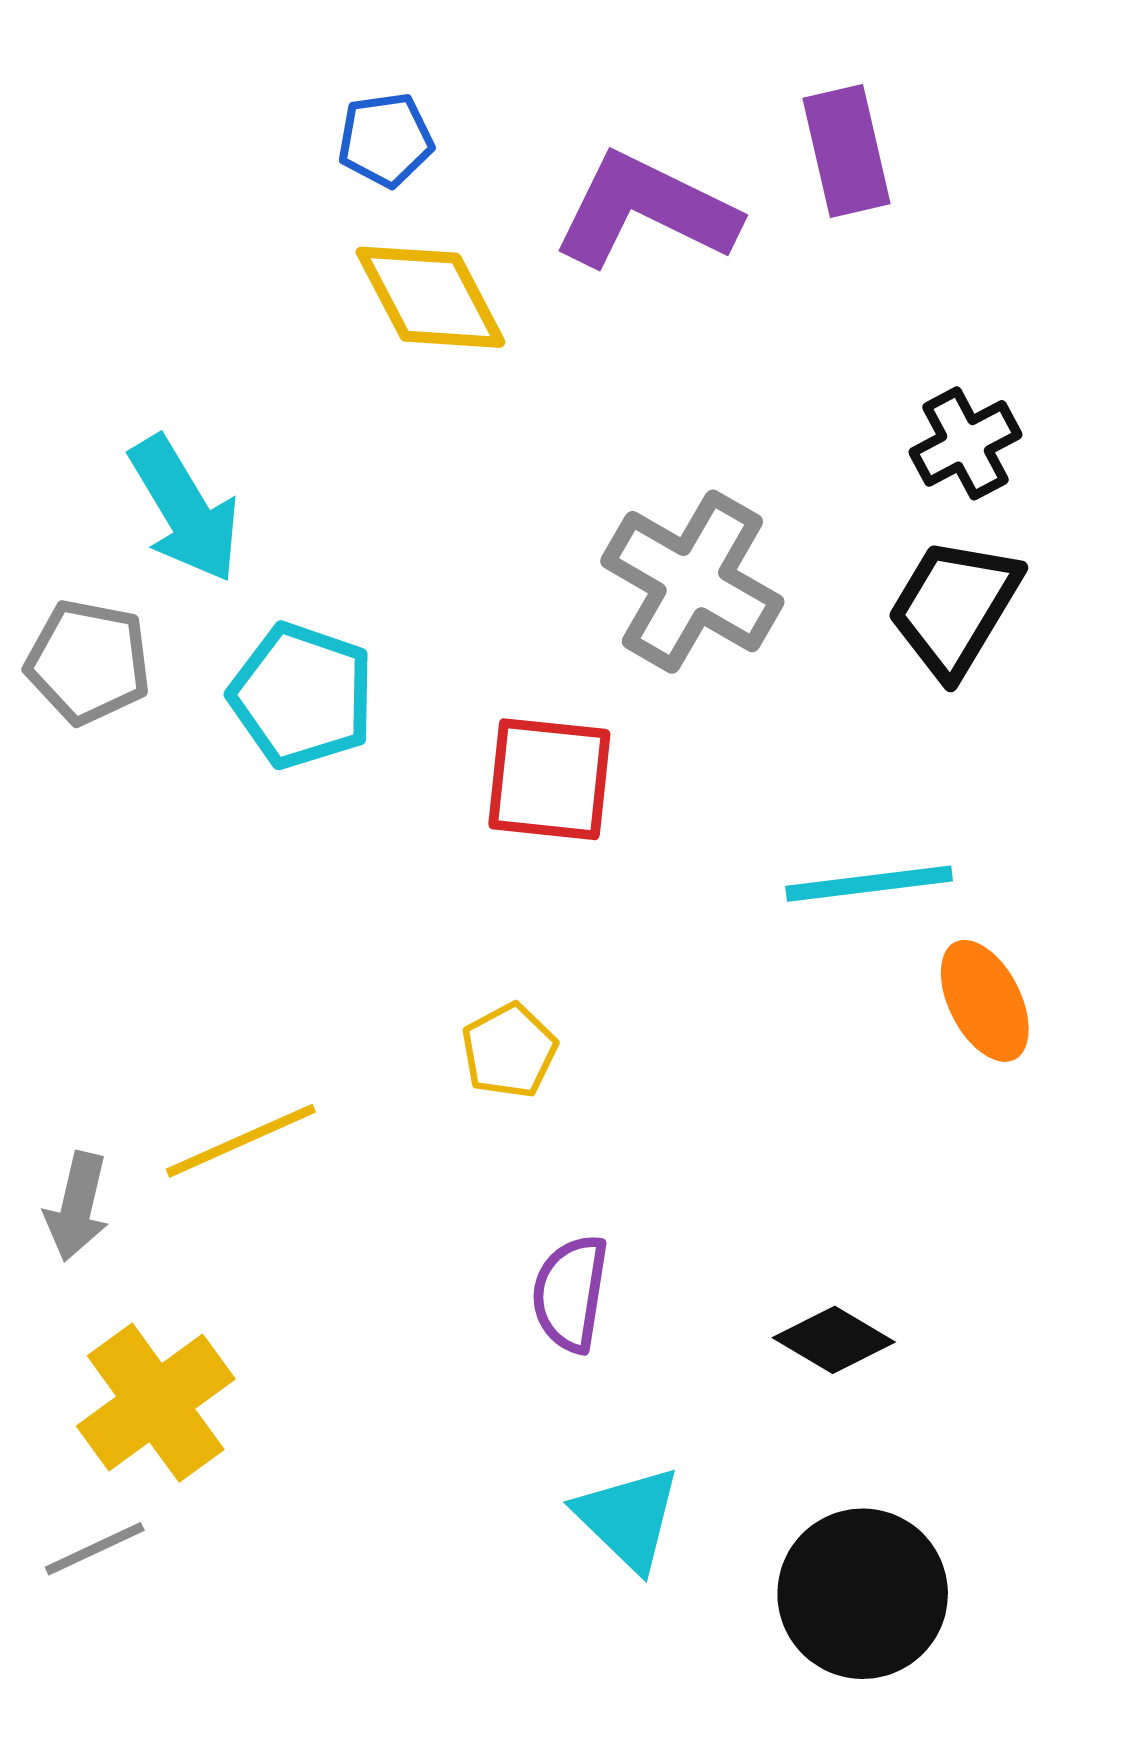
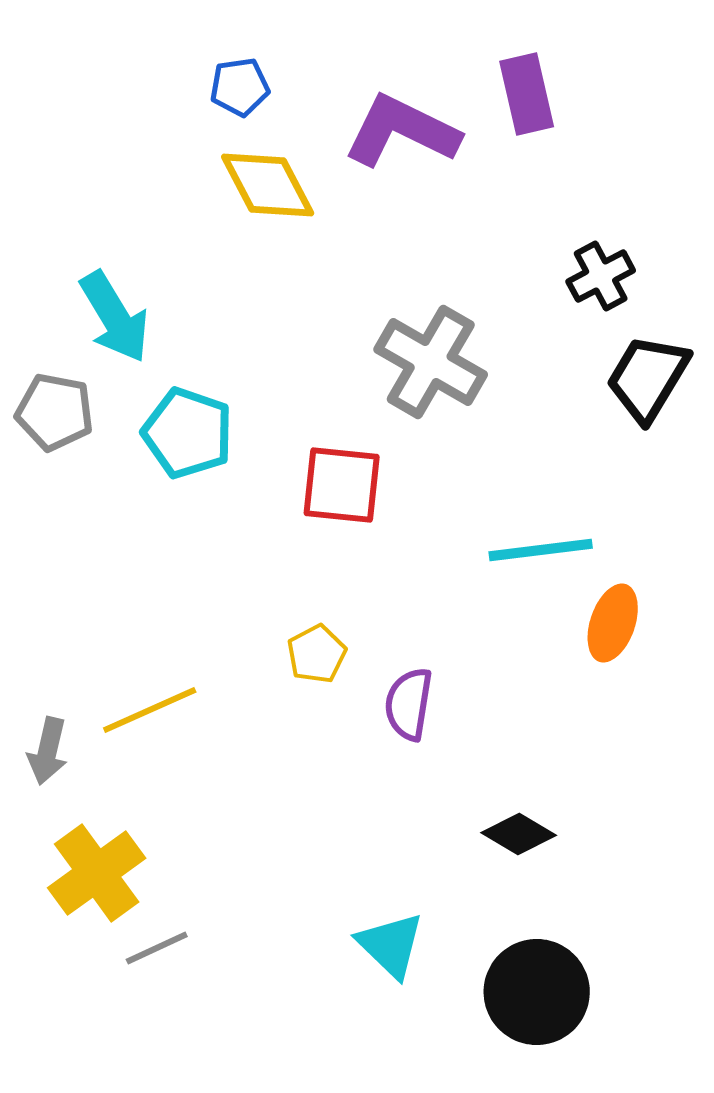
black trapezoid: (954, 607) -> (648, 378), moved
orange ellipse: (985, 1001) -> (613, 623), turned 46
purple semicircle: (570, 1293) -> (409, 704), moved
gray line: (95, 1549) -> (157, 948), moved

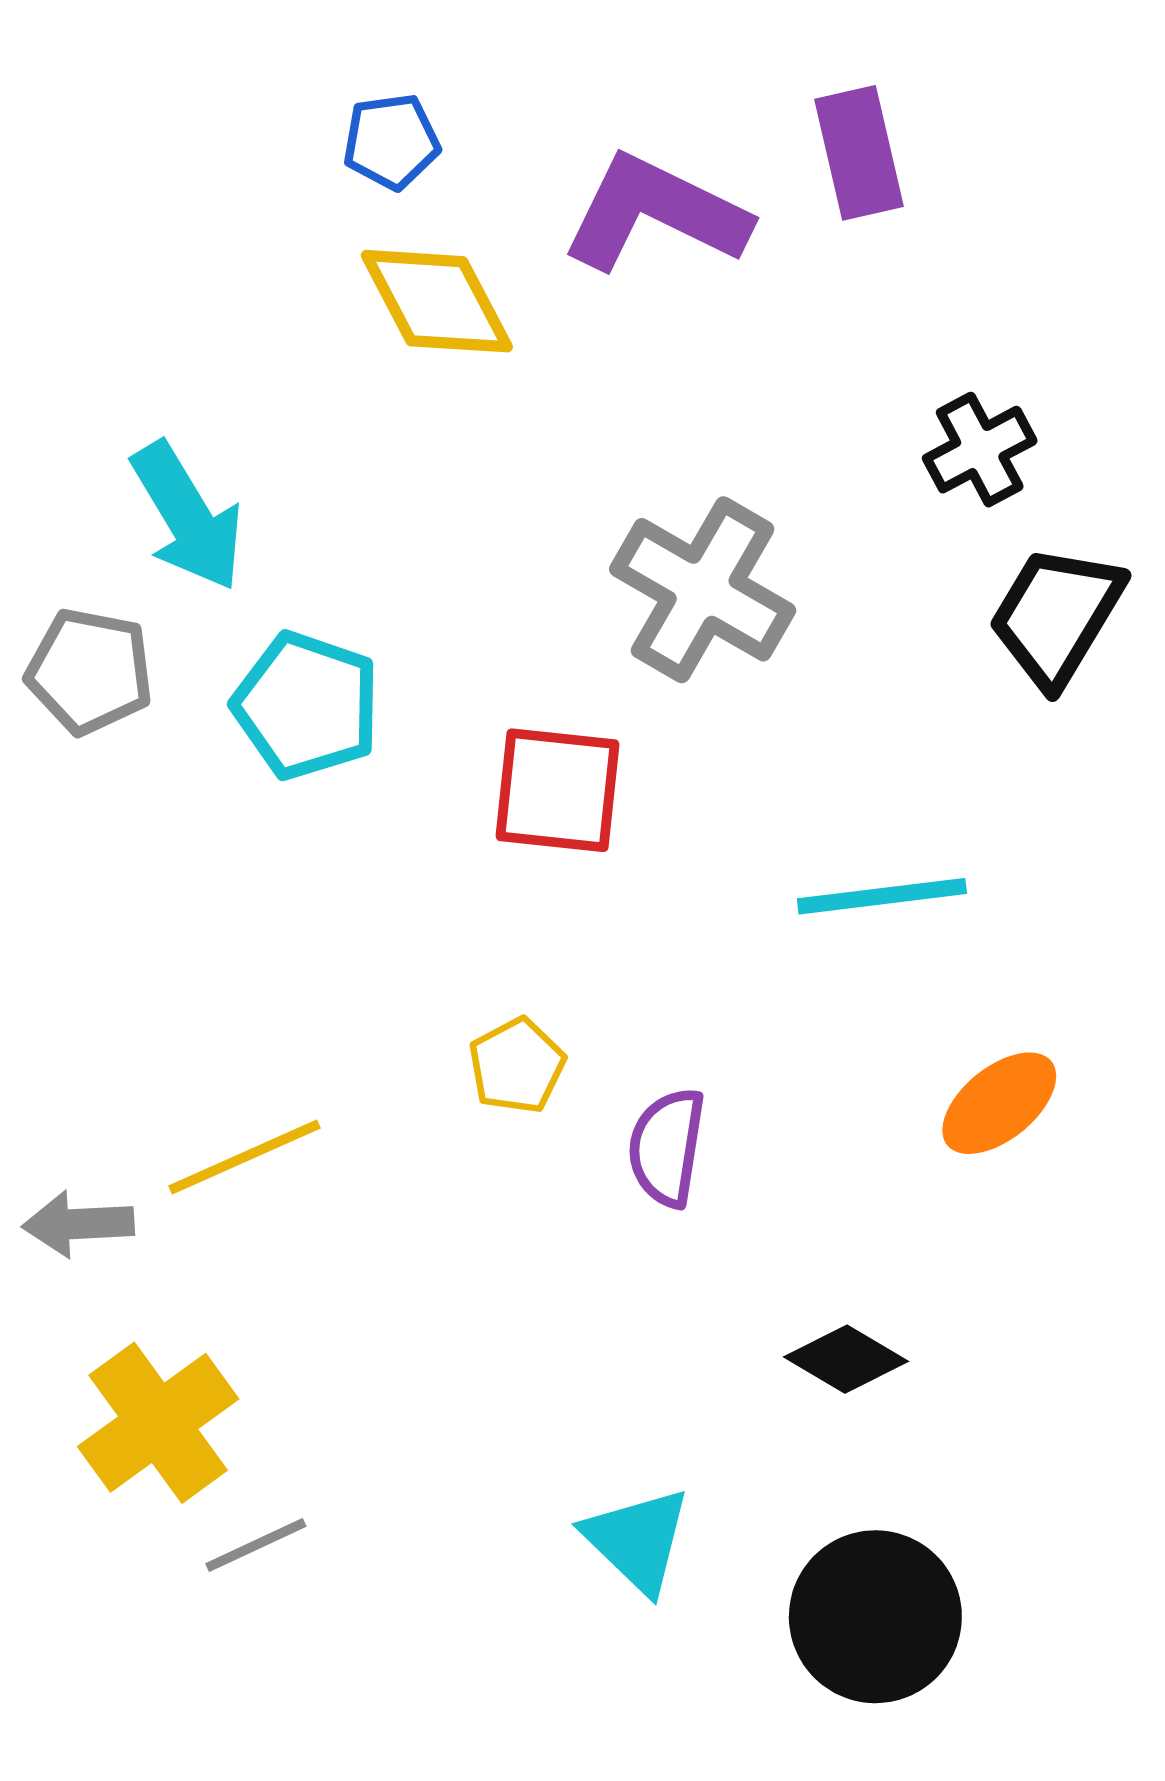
orange ellipse: (613, 623) -> (999, 1103), moved, turned 32
gray arrow: (48, 751) -> (78, 1224), turned 74

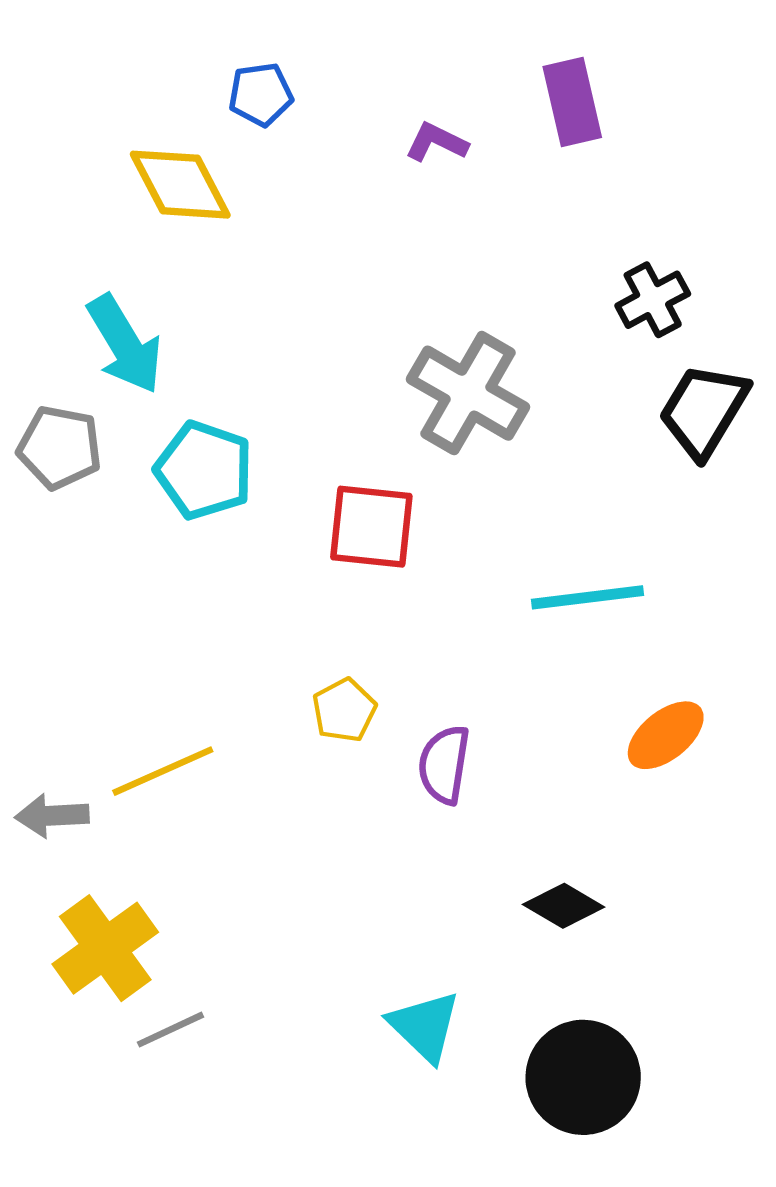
purple L-shape: (655, 213) -> (437, 142), size x0.5
yellow diamond: (437, 301) -> (180, 185), moved

